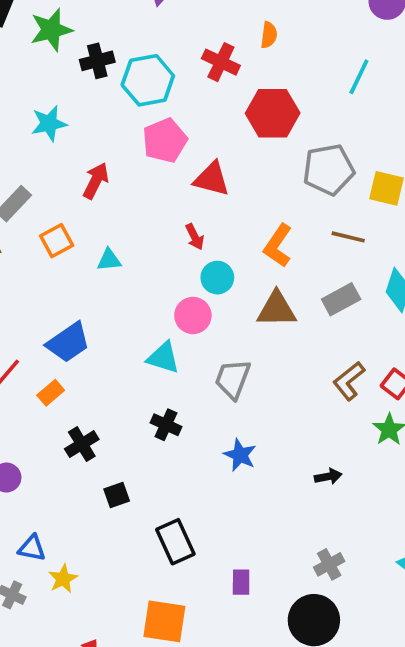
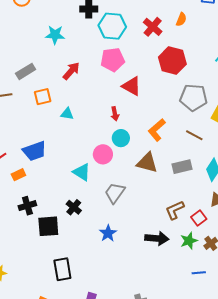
black arrow: (328, 476) -> (157, 238), moved, size x1.6
black square: (117, 495) -> (48, 226), moved, size x1.6

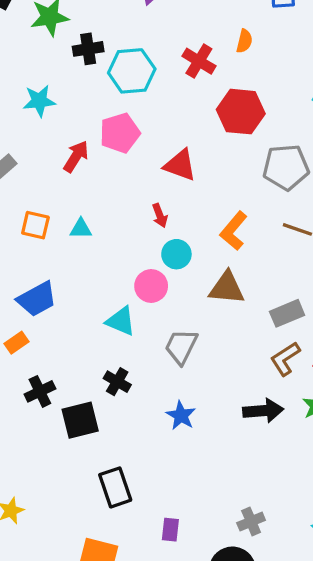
pink pentagon: (113, 60) -> (120, 133), moved
orange square: (43, 97) -> (35, 225), moved, turned 36
gray rectangle: (182, 167) -> (287, 313), moved

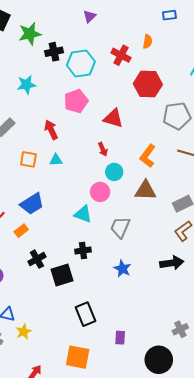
red arrow: (76, 156) -> (51, 130), moved, turned -54
black cross: (117, 382) -> (83, 251), turned -35
gray cross: (251, 521) -> (180, 329), moved

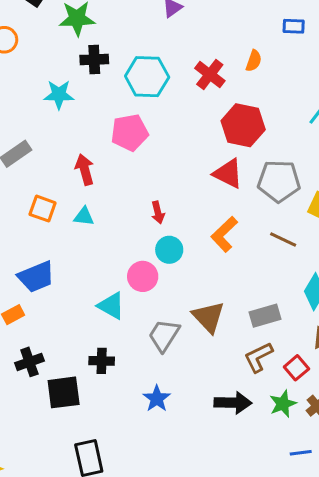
black cross: (54, 52) -> (94, 60), moved
red triangle: (113, 118) -> (228, 174), moved
brown triangle: (146, 190) -> (208, 317), moved, turned 35

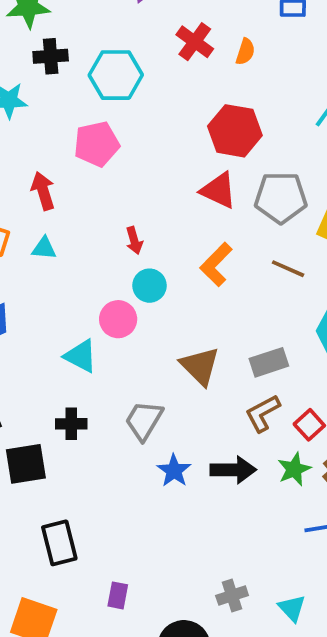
red cross: (210, 74) -> (195, 42), moved
gray trapezoid: (164, 335) -> (144, 420), moved
blue star: (157, 399) -> (174, 471), moved

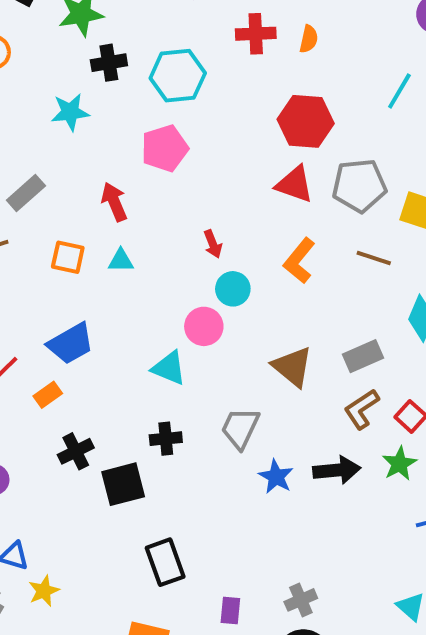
red cross: (195, 42) -> (256, 34), turned -33
gray cross: (232, 596) -> (301, 600), moved

